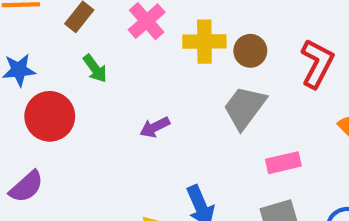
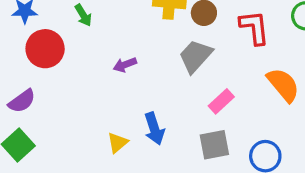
red L-shape: (317, 63) -> (254, 27), turned -39
pink rectangle: (283, 163) -> (221, 101), turned -35

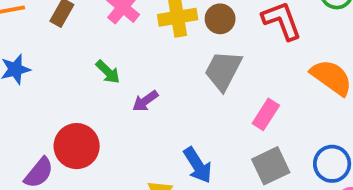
green arrow: (83, 15) -> (108, 72), moved
red circle: (45, 49) -> (77, 146), moved

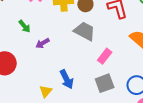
gray trapezoid: (223, 70) -> (85, 31), turned 85

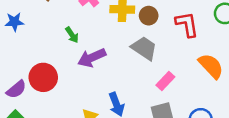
purple arrow: (43, 43) -> (92, 58), size x1.6

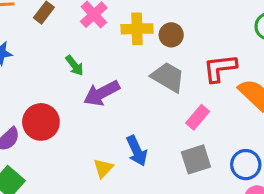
red L-shape: (187, 24) -> (220, 68), moved, turned -84

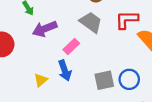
pink rectangle: (198, 117) -> (71, 47), moved
blue circle: (246, 165) -> (129, 79), moved

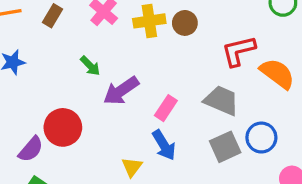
gray trapezoid: (91, 22) -> (222, 100), moved

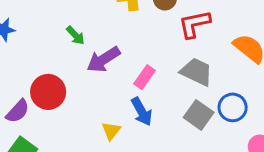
red L-shape: (239, 51) -> (194, 24), moved
gray square: (225, 147) -> (199, 115), turned -32

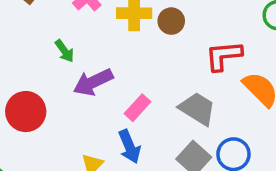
red L-shape: (194, 24) -> (224, 56), moved

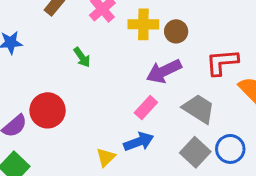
purple arrow: (93, 82) -> (164, 71), moved
blue arrow: (129, 147) -> (139, 142), turned -88

